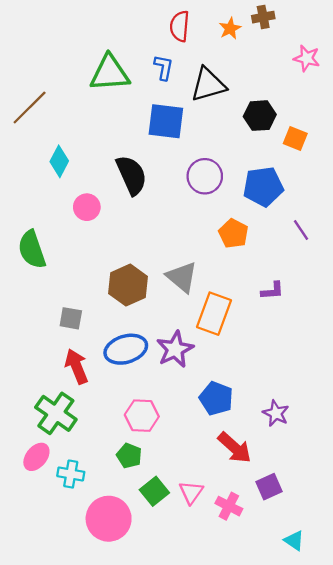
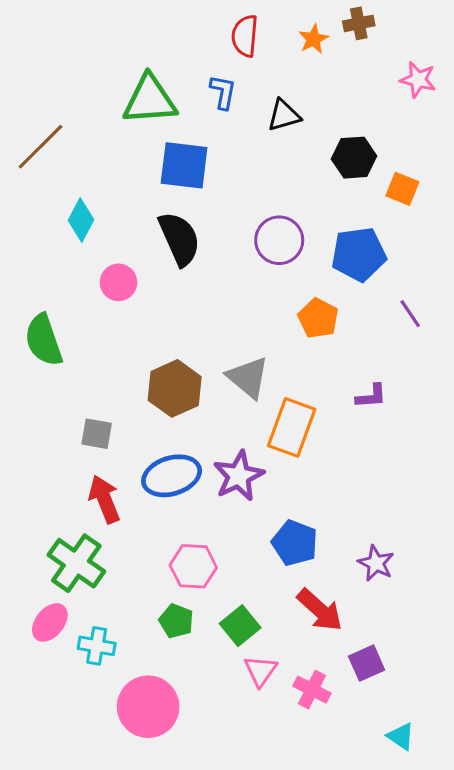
black triangle: (208, 85) -> (284, 115), size x0.7
blue square: (166, 121) -> (184, 165), moved
green square: (154, 491) -> (240, 626), moved

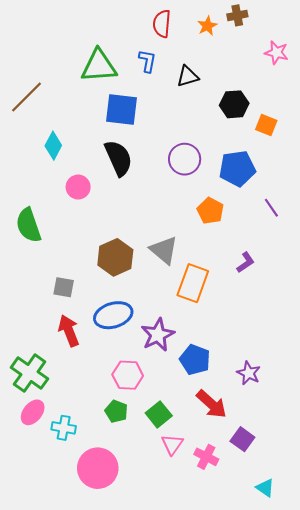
purple L-shape: (371, 396) -> (246, 262), turned -30
purple star: (239, 476) -> (158, 335), moved
green cross: (76, 563) -> (30, 373), moved
purple square: (367, 663) -> (242, 439), turned -30

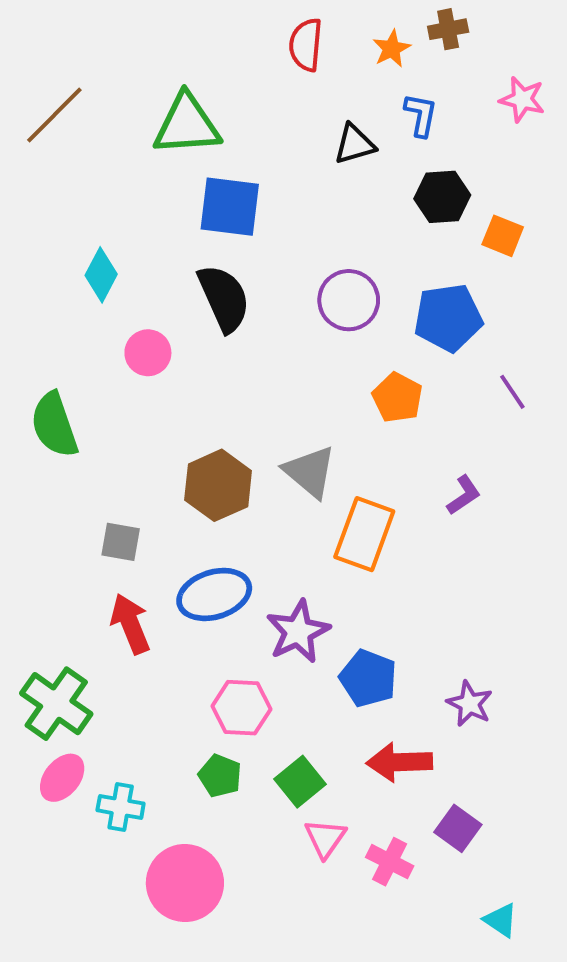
blue L-shape: (147, 61) -> (421, 115), moved
brown line: (26, 97) -> (54, 115), moved
red arrow: (211, 404) -> (399, 762), turned 136

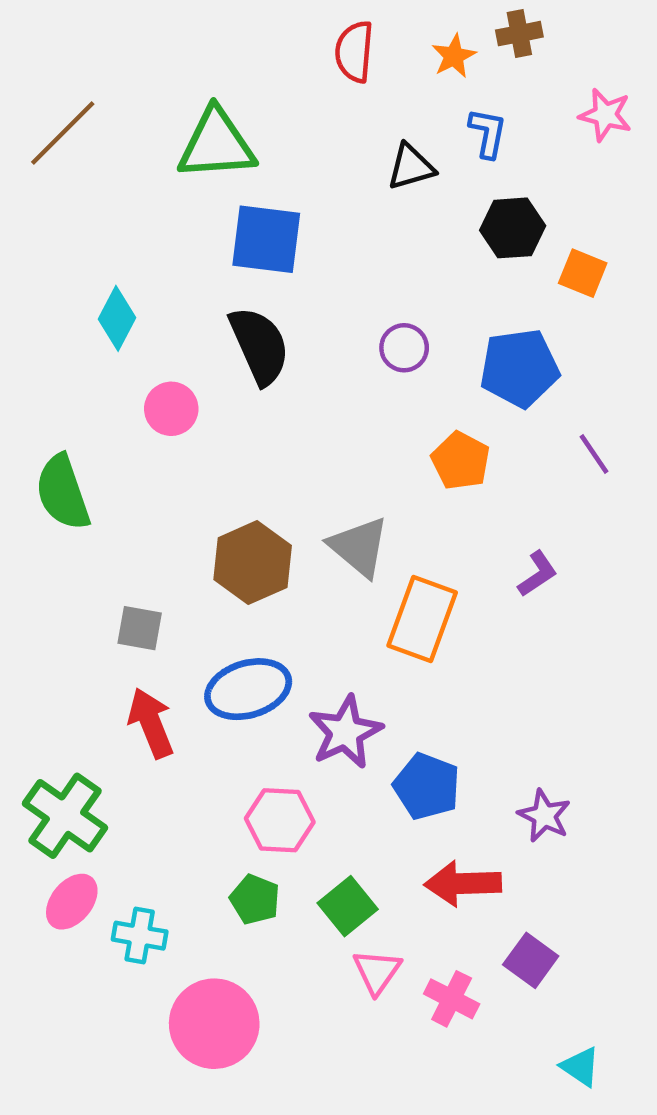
purple circle: (349, 300) -> (404, 348), size x0.7

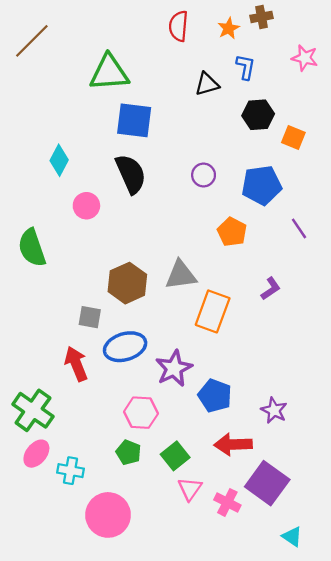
brown line: (63, 133) -> (32, 41), moved
gray triangle: (359, 547) -> (181, 275), turned -48
gray square: (140, 628) -> (90, 317), moved
purple square: (531, 960) -> (267, 483), size x1.6

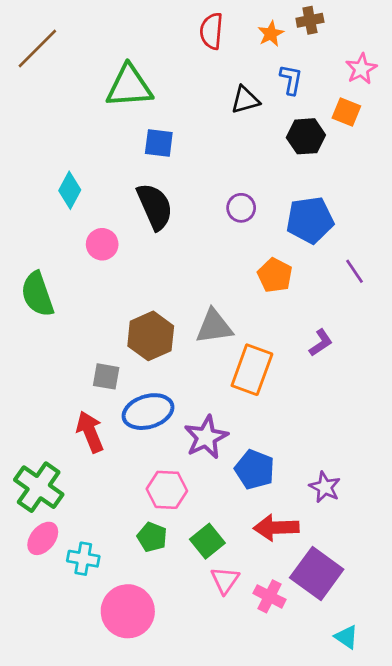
pink star: (305, 58) -> (361, 69), turned 30
blue square: (134, 120) -> (159, 143), size x0.7
orange square: (293, 137) -> (346, 112), moved

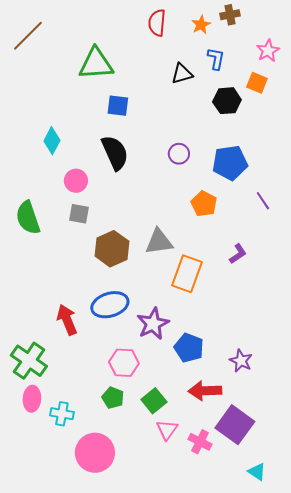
gray square: (106, 376) -> (79, 214), moved
pink ellipse: (43, 538) -> (32, 399), turned -35

